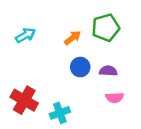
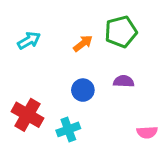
blue circle: (80, 67) -> (83, 90), moved
pink semicircle: (115, 98) -> (147, 132), moved

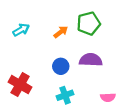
purple semicircle: (124, 81) -> (91, 60), size x1.5
cyan cross: (68, 129) -> (65, 95), moved

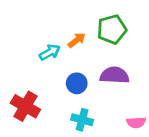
cyan arrow: (21, 30) -> (50, 52), moved
cyan cross: (65, 95) -> (82, 120), turned 35

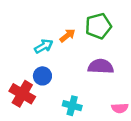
blue circle: (77, 83) -> (42, 76), moved

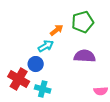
cyan arrow: (44, 46) -> (46, 46), moved
cyan cross: (72, 106) -> (43, 89), moved

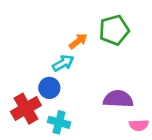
purple semicircle: (85, 56) -> (118, 99), moved
red cross: (19, 79) -> (26, 109), turned 30

